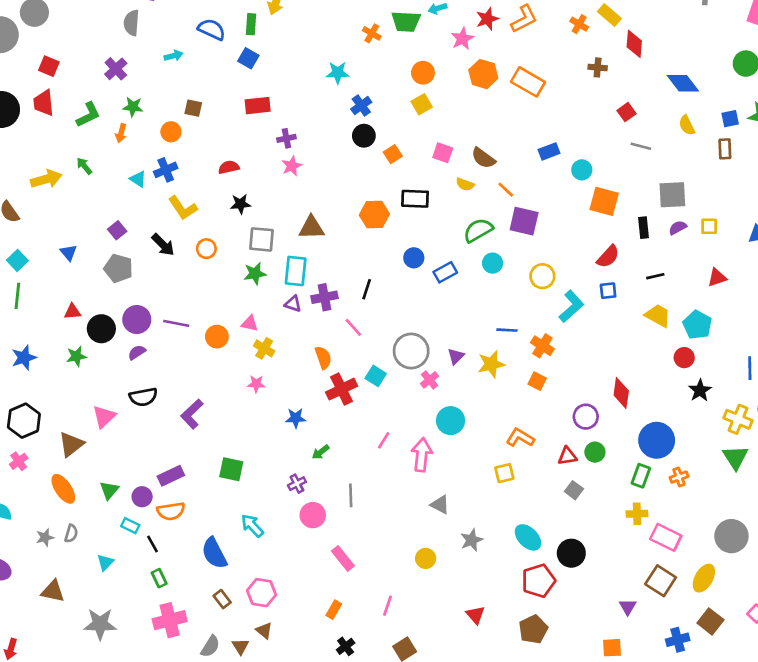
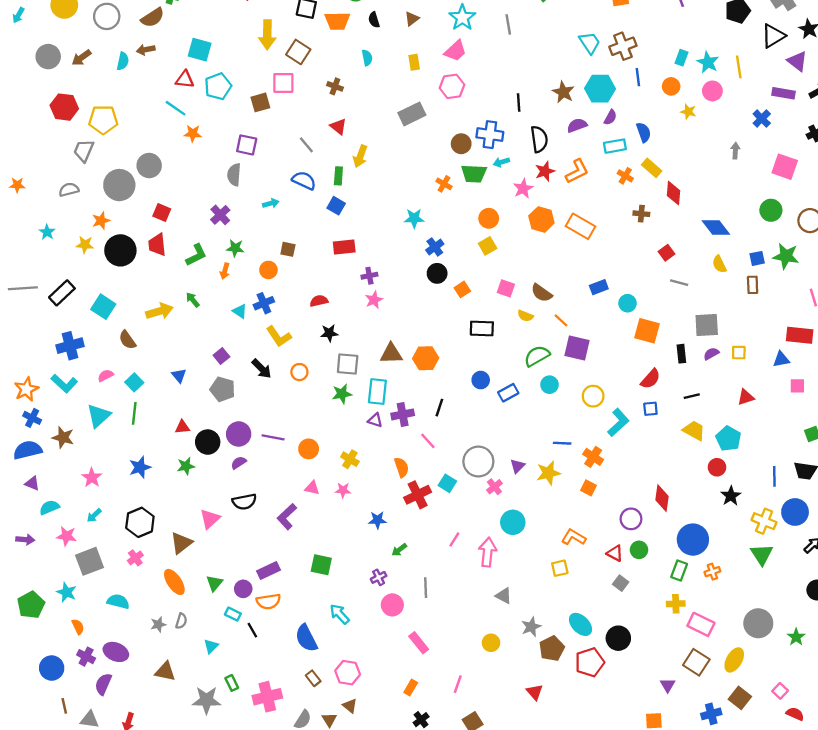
orange hexagon: (374, 214) -> (426, 358), moved
pink triangle: (250, 323) -> (312, 488), moved
red triangle: (567, 456) -> (615, 553), turned 36
green rectangle: (159, 578) -> (232, 683), moved
brown pentagon: (533, 629) -> (552, 649), moved

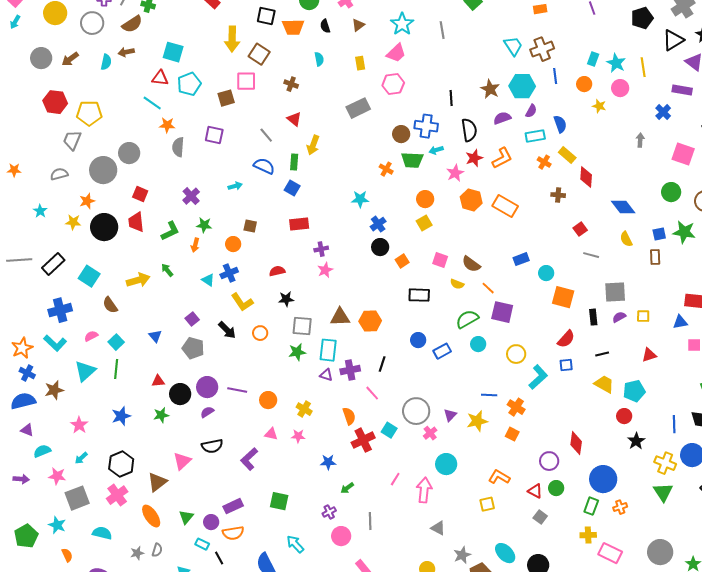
gray semicircle: (234, 175) -> (178, 147), moved
brown star: (63, 437) -> (54, 390), turned -30
cyan pentagon: (728, 439) -> (634, 391), turned 30
pink cross: (135, 558) -> (117, 495), size x1.5

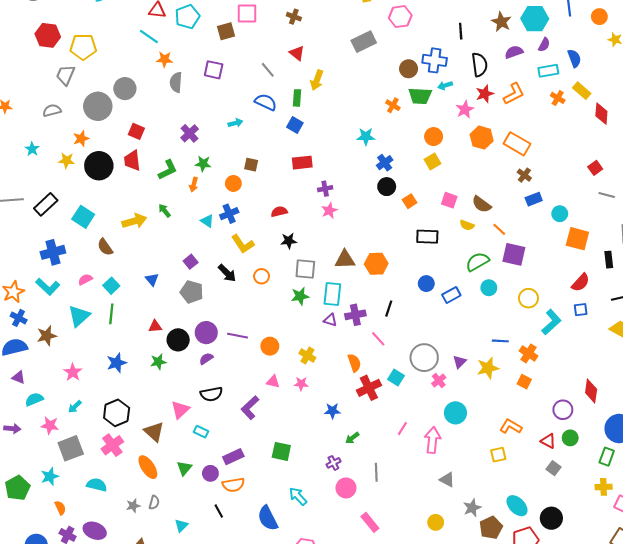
brown cross: (558, 195) -> (524, 175), moved, turned 32
brown triangle: (157, 482) -> (154, 432), turned -40
cyan star: (57, 525) -> (50, 476), turned 30
cyan rectangle: (202, 544) -> (201, 432), moved

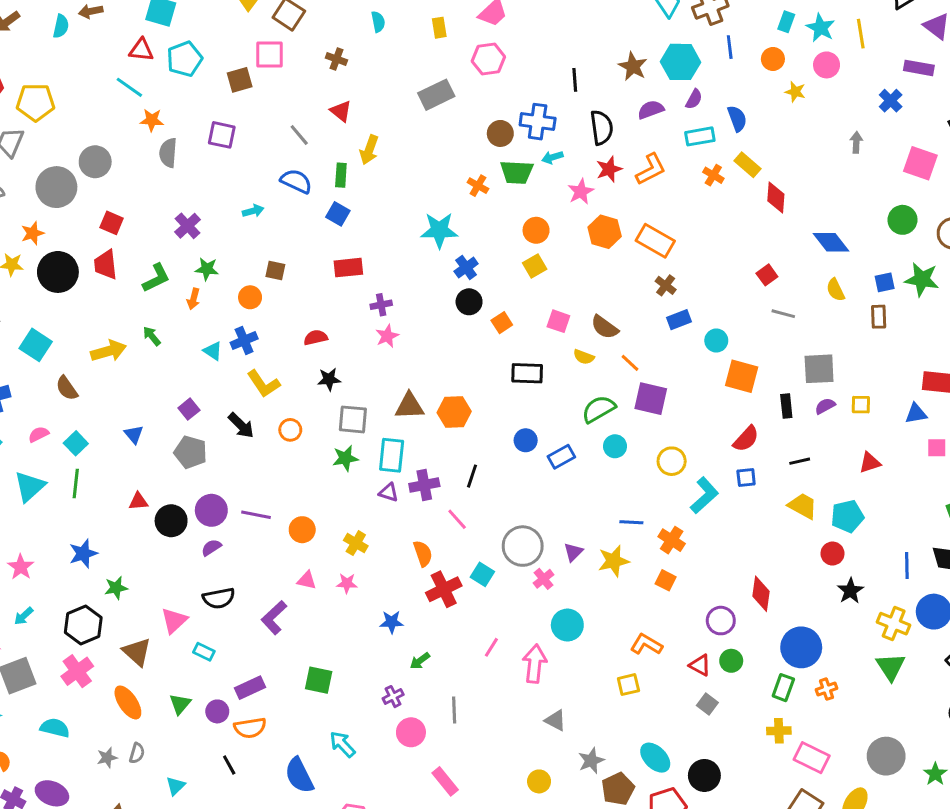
cyan star: (366, 137) -> (439, 230), size x1.4
green star: (158, 362) -> (116, 588), moved

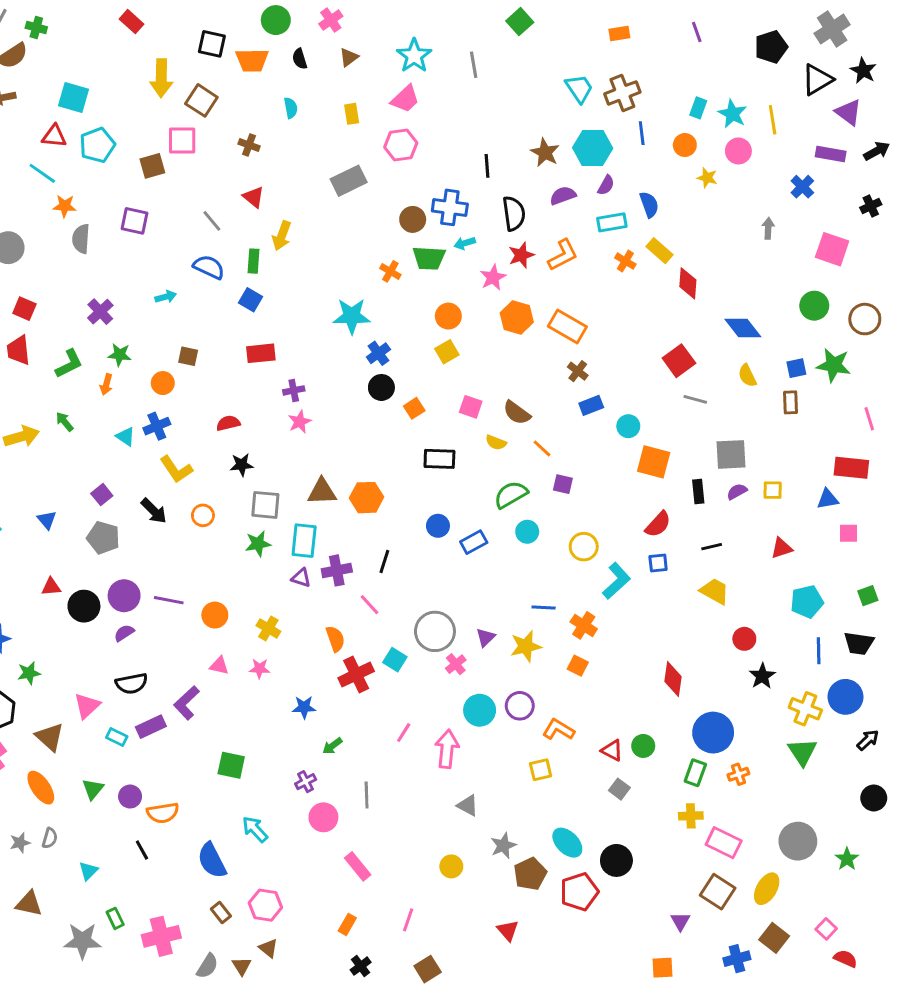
red square: (767, 275) -> (679, 361), size x1.5
purple square: (651, 399) -> (563, 484), size x0.6
cyan pentagon: (847, 516) -> (807, 602), moved
purple circle: (721, 621) -> (520, 706), moved
purple rectangle: (250, 688) -> (151, 727), moved

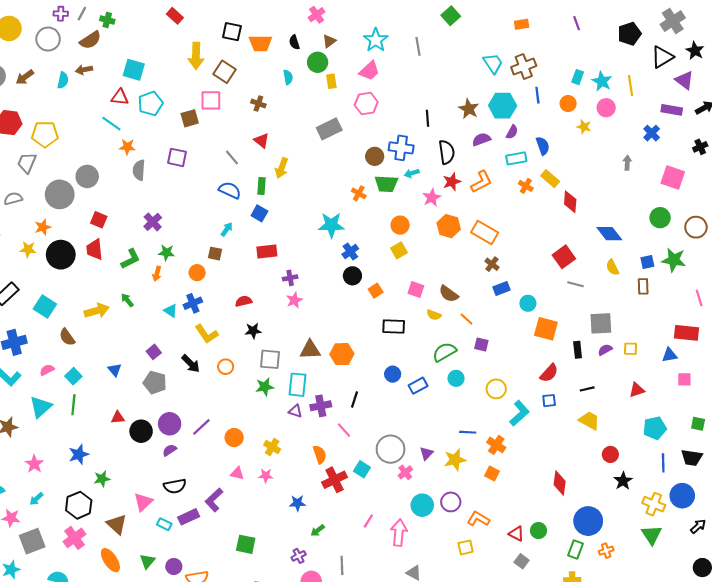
green circle: (276, 20) -> (318, 62), moved
cyan arrow: (166, 297) -> (227, 229), moved, turned -40
green square: (868, 596) -> (698, 424), turned 32
purple line: (169, 600) -> (201, 427), turned -54

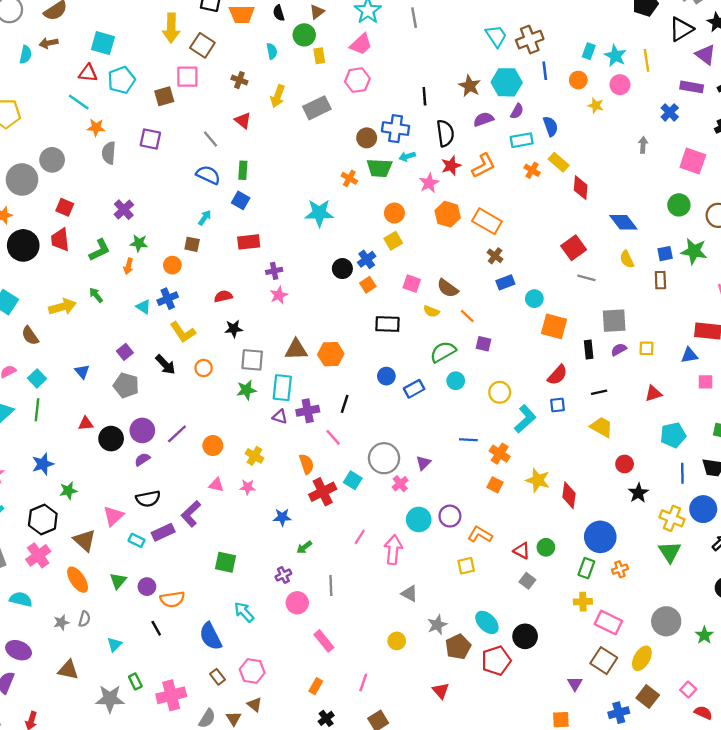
yellow arrow: (282, 168) -> (278, 96), moved
blue cross: (350, 251) -> (367, 259), moved
yellow star: (455, 460) -> (538, 480), moved, turned 30

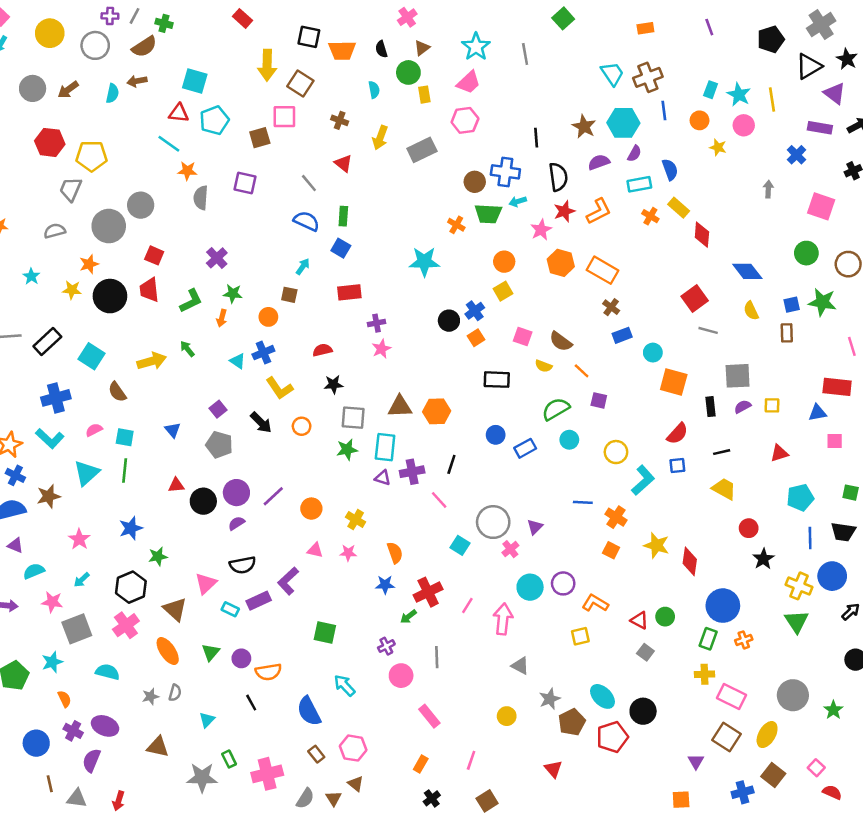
cyan square: (37, 378) -> (125, 437), turned -36
orange semicircle: (307, 464) -> (395, 553), moved
red cross: (323, 492) -> (428, 592), moved

